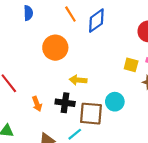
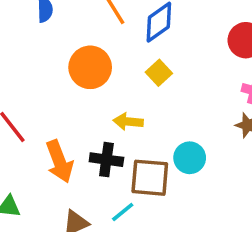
yellow square: (131, 65) -> (159, 73), moved, turned 32
orange arrow: (37, 104) -> (59, 161), size x1.6

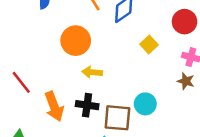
yellow square: (159, 73) -> (149, 44), moved
yellow arrow: (128, 122) -> (92, 72), moved

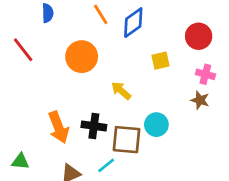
yellow square: (149, 44) -> (161, 61), turned 30
yellow arrow: (92, 72) -> (121, 91), moved, turned 36
red line: (21, 82) -> (23, 50), moved

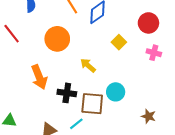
yellow square: (161, 61) -> (119, 42), turned -32
brown star: (200, 100) -> (148, 116), moved
orange arrow: (58, 127) -> (39, 77), moved

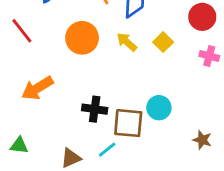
yellow arrow: (88, 65) -> (127, 42), moved
orange arrow: (39, 77) -> (37, 88), moved, turned 80

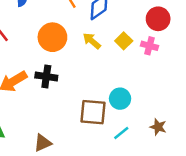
pink cross: (209, 56) -> (150, 46), moved
black cross: (95, 109) -> (46, 77), moved
cyan line: (107, 150) -> (121, 133), moved

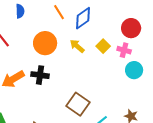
cyan circle: (120, 99) -> (134, 70), moved
brown square: (93, 112) -> (78, 104), turned 30

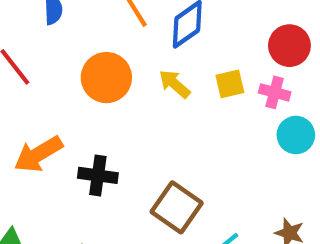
yellow square: (103, 46) -> (230, 84), turned 32
black cross: (40, 75) -> (98, 175), moved

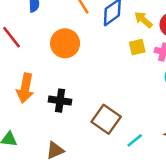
yellow arrow: (175, 84) -> (143, 20), moved
orange arrow: (38, 154) -> (25, 88), turned -48

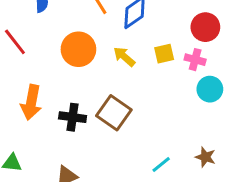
yellow arrow: (143, 20) -> (124, 57), moved
brown square: (106, 119) -> (114, 113), moved

